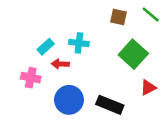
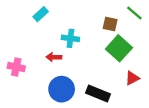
brown square: (118, 17) -> (110, 24), moved
cyan rectangle: (46, 47) -> (41, 14), moved
pink cross: (31, 78) -> (16, 67), moved

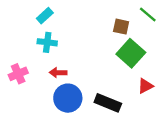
cyan cross: (70, 38) -> (47, 42), moved
red arrow: (54, 57) -> (58, 73), moved
pink cross: (16, 67) -> (18, 74), turned -35

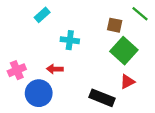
cyan cross: (47, 42) -> (70, 40), moved
red triangle: (145, 86) -> (127, 82), moved
blue circle: (68, 98) -> (39, 93), moved

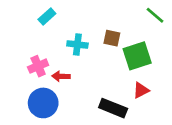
brown square: (115, 25) -> (112, 38), moved
green square: (124, 51) -> (137, 56), turned 30
pink cross: (17, 70) -> (38, 66), moved

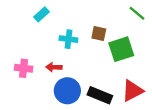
pink cross: (38, 66) -> (24, 68), moved, turned 30
red triangle: (141, 90) -> (132, 91), moved, size x1.5
blue circle: (43, 103) -> (67, 91), moved

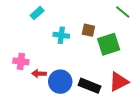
red arrow: (54, 67) -> (39, 74), moved

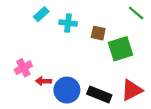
cyan cross: (61, 35) -> (68, 23), moved
pink cross: (21, 61) -> (23, 68), turned -35

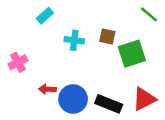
cyan cross: (68, 23) -> (74, 40), moved
pink cross: (23, 68) -> (18, 62), moved

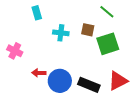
green line: (149, 14) -> (107, 12), moved
cyan rectangle: (45, 16) -> (37, 13), turned -64
pink cross: (18, 62) -> (15, 51), turned -35

